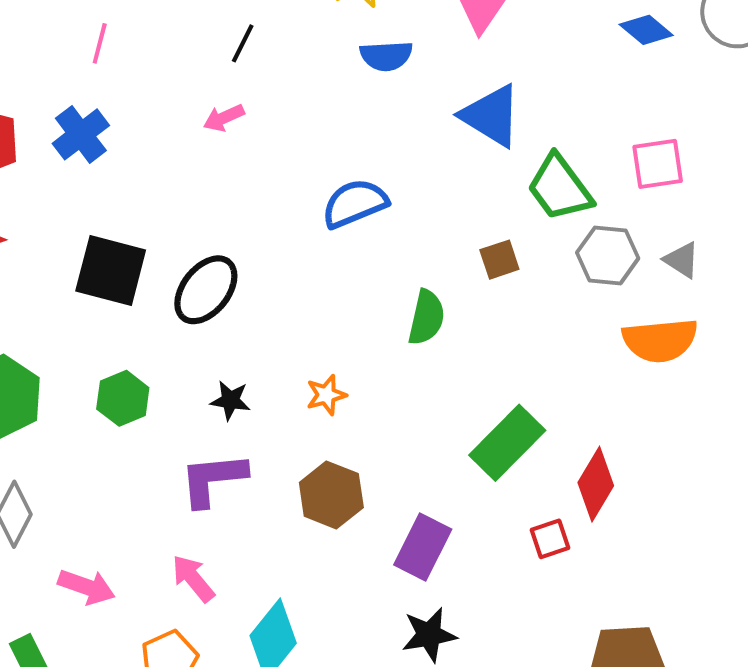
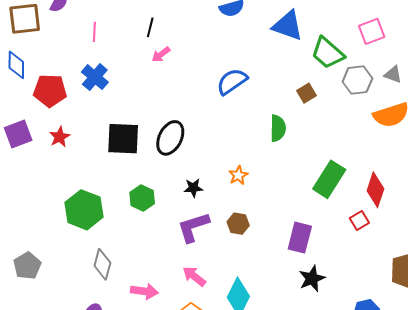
black line: (243, 43) -> (150, 27), moved
brown hexagon: (331, 495) -> (238, 224), moved, size x0.7

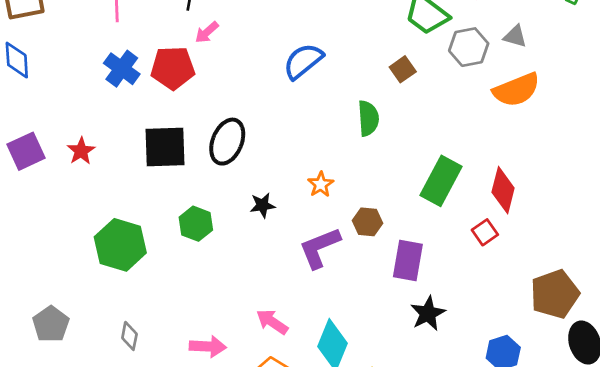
red pentagon: (50, 91) -> (173, 68), moved
brown hexagon: (238, 224) -> (368, 222), moved
purple L-shape: (193, 227) -> (320, 248), moved
gray diamond: (102, 264) -> (129, 336), moved, size x0.7

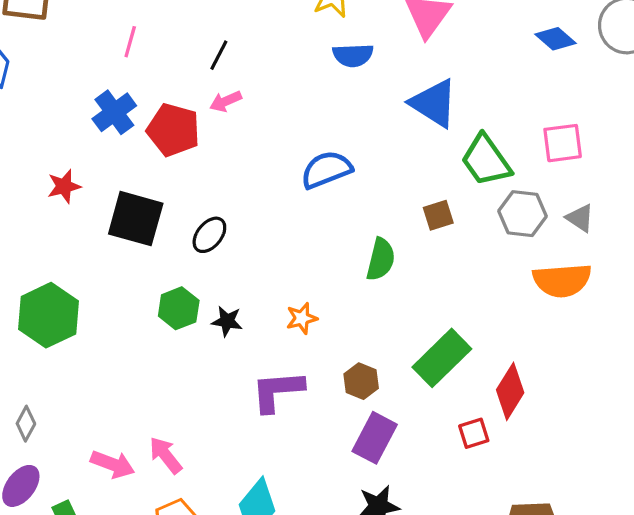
black ellipse: (227, 142) -> (209, 235), size x0.7
red star: (81, 151) -> (64, 186), moved
brown hexagon: (368, 222) -> (361, 381), moved
green hexagon: (196, 224) -> (179, 308), moved
pink arrow: (272, 322) -> (166, 455), moved

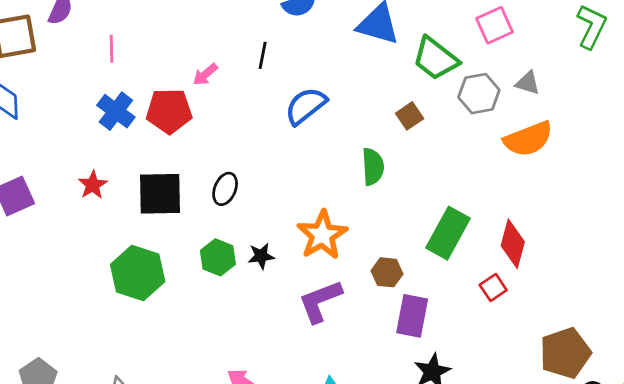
black line: (219, 55) -> (263, 55), moved
green hexagon: (48, 315) -> (138, 273), moved
orange star: (302, 318) -> (322, 235), size x1.8

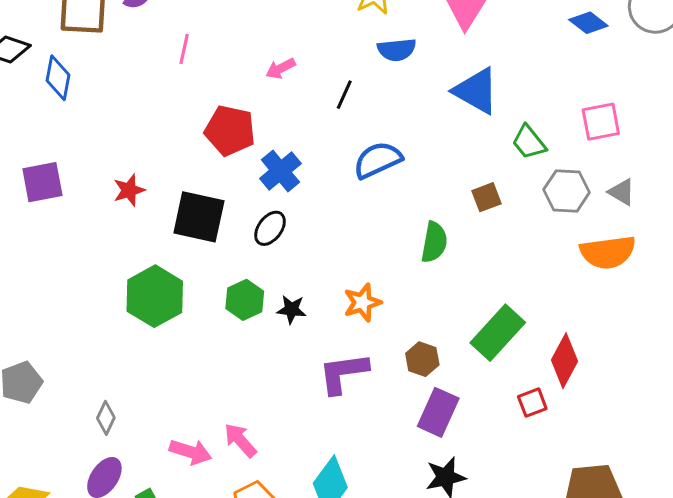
green trapezoid: (435, 59) -> (529, 142), size x0.7
pink arrow: (205, 74) -> (280, 68), moved
blue cross: (116, 111) -> (280, 171), moved
orange star: (322, 235) -> (362, 303), size x0.7

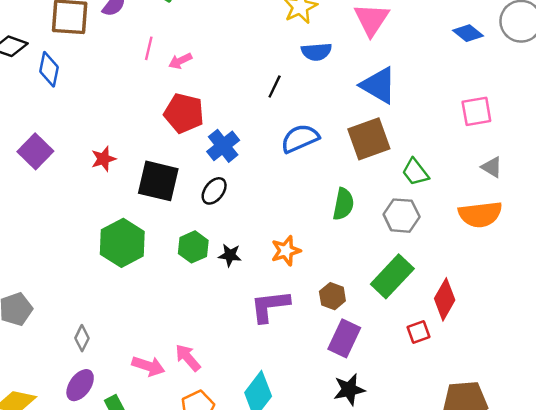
pink arrow: (280, 68) -> (180, 61), moved
green trapezoid: (529, 142) -> (415, 172), moved
purple square: (42, 182) -> (35, 151), turned -36
gray hexagon: (567, 191) -> (402, 216), moved
brown square: (487, 197) -> (369, 139), moved, size x1.8

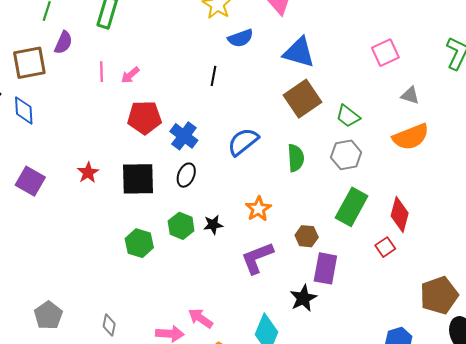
blue semicircle: (300, 138) -> (243, 142), moved
green hexagon: (122, 243) -> (139, 243), moved, size x0.7
black star: (349, 390) -> (303, 298), moved

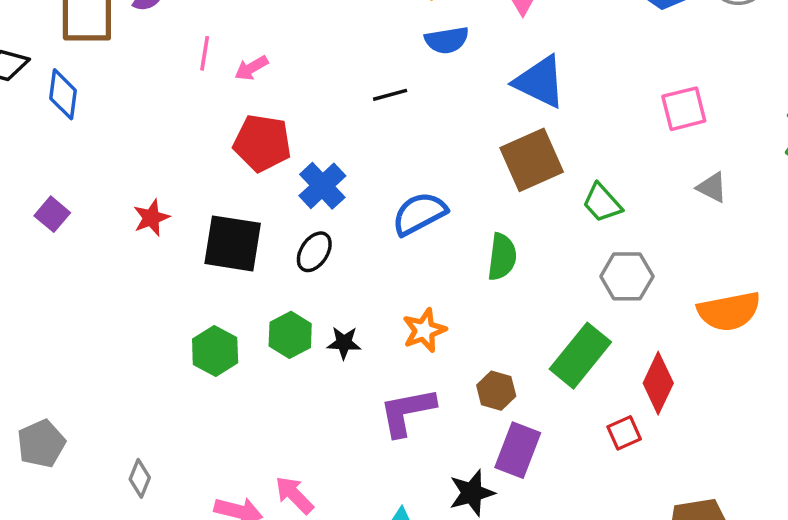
black line: (213, 76) -> (390, 95), turned 54
orange semicircle: (411, 137) -> (729, 311), moved
gray hexagon: (346, 155) -> (627, 276), moved
purple square: (30, 181) -> (52, 214), size x0.7

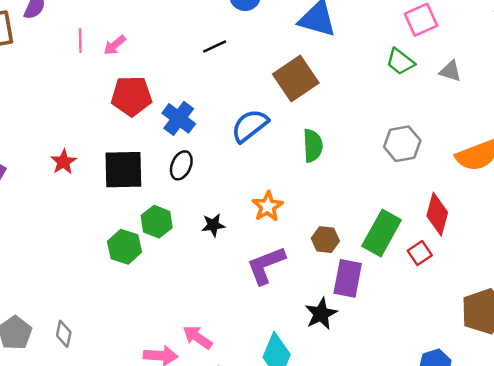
brown square: (532, 160) -> (296, 78), moved
green trapezoid: (602, 203) -> (400, 62), moved
green hexagon: (290, 335) -> (157, 222), moved
green rectangle: (580, 356) -> (382, 233), moved
gray diamond: (140, 478) -> (64, 334), moved

